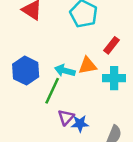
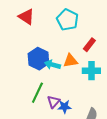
blue hexagon: (26, 71) -> (38, 59), moved
green line: (52, 91) -> (37, 93), moved

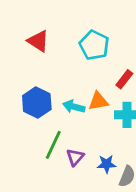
blue hexagon: (38, 59) -> (37, 103), moved
blue star: (64, 107) -> (107, 164), moved

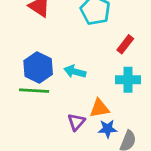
orange triangle: (98, 101) -> (99, 108), moved
green line: (53, 145) -> (34, 91), moved, turned 68

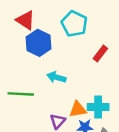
blue hexagon: (38, 67) -> (39, 43), moved
cyan cross: (128, 80) -> (98, 107), moved

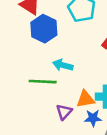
green line: (21, 94) -> (43, 82), moved

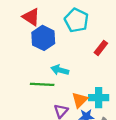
orange triangle: (85, 99) -> (80, 100), turned -35

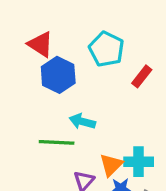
red rectangle: (101, 48) -> (142, 76), moved

